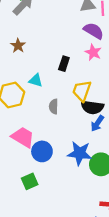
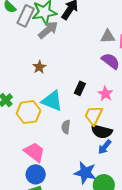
pink star: (93, 52) -> (105, 94), moved
cyan triangle: (36, 80) -> (52, 101), size x1.6
blue circle: (42, 151) -> (36, 174), moved

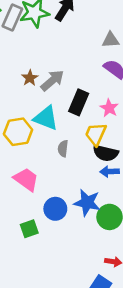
gray arrow: (48, 30) -> (52, 80), moved
black rectangle: (80, 88) -> (79, 102), size x1.5
blue arrow: (105, 147) -> (110, 171), turned 49
blue circle: (36, 174) -> (55, 209), moved

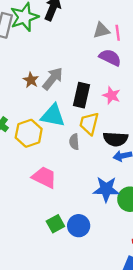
yellow trapezoid: (96, 134) -> (89, 123), moved
blue circle: (55, 209) -> (79, 226), moved

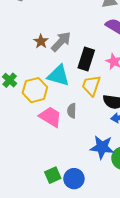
gray semicircle: (74, 142) -> (72, 111), moved
pink trapezoid: (44, 177) -> (50, 117), moved

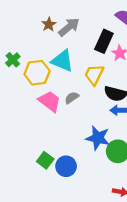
black rectangle: (86, 59) -> (104, 41), moved
gray semicircle: (72, 111) -> (72, 98), turned 48
green square: (53, 175) -> (45, 160), turned -35

